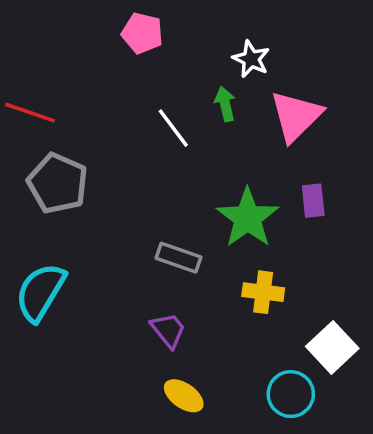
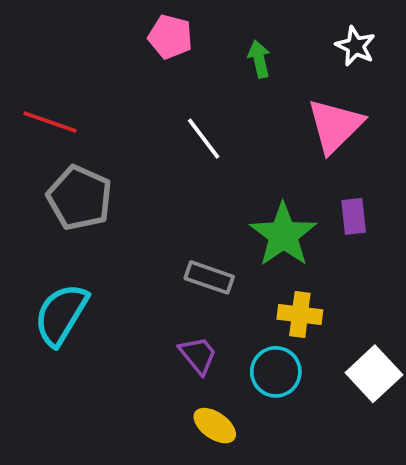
white star: (251, 59) -> (355, 46), moved
green arrow: (225, 104) -> (259, 59), moved
cyan circle: (291, 394) -> (276, 372), moved

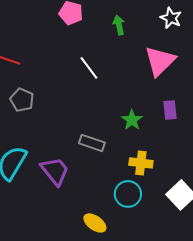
gray pentagon: (80, 198) -> (22, 100), size x0.7
green star: (283, 235) -> (132, 120), size x0.6
purple trapezoid: (198, 355) -> (55, 171), moved, size x1.4

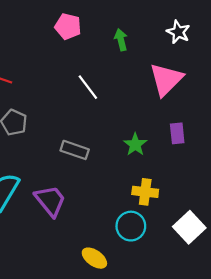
gray rectangle: (92, 143) -> (75, 150), moved

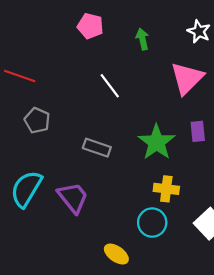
green star: (135, 144) -> (157, 142), size x1.6

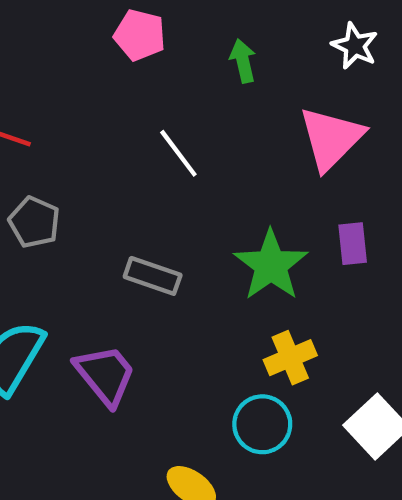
yellow cross: (166, 189) -> (290, 358), turned -30

